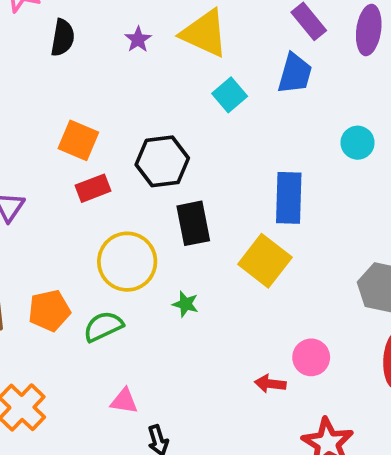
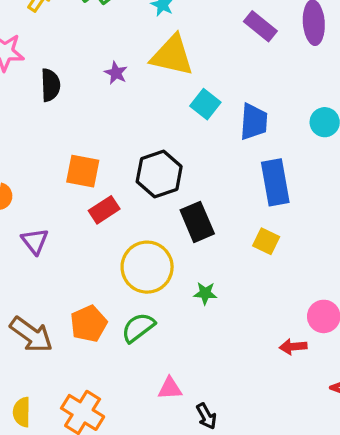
blue trapezoid: (295, 74) -> (254, 122), moved
yellow square: (265, 261) -> (266, 241), size x0.6

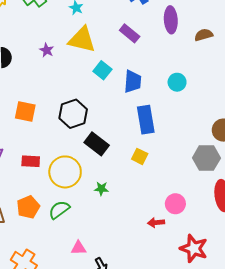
purple rectangle: (260, 26) -> (130, 33), moved
red rectangle: (104, 210) -> (31, 161), moved, turned 36
black rectangle: (197, 222) -> (97, 144), turned -30

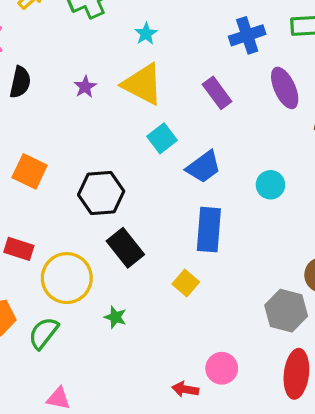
purple ellipse: (171, 20) -> (285, 88), turned -35
blue trapezoid: (133, 82) -> (203, 167), turned 35
green semicircle: (59, 210) -> (43, 333), turned -30

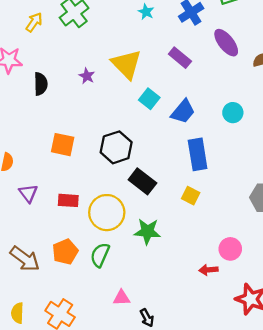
cyan star: (146, 34) -> (146, 12), moved
yellow triangle: (143, 84) -> (126, 64), turned 32
green star: (115, 317) -> (147, 231), size x1.6

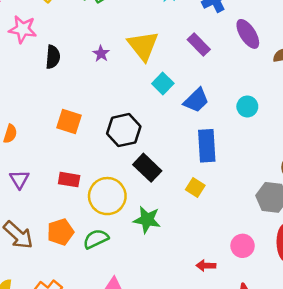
purple triangle: (28, 193) -> (19, 179), moved
pink circle: (230, 249) -> (243, 246), moved
green semicircle: (100, 255) -> (96, 239), turned 35

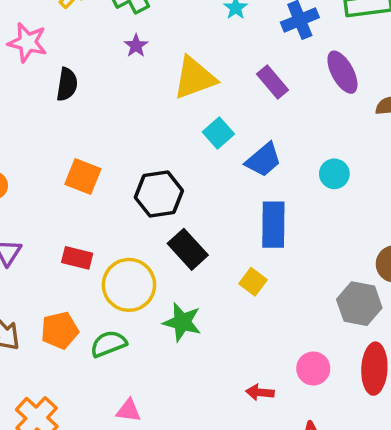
yellow triangle: (143, 46) -> (195, 78), turned 44
purple star: (101, 54) -> (136, 46), moved

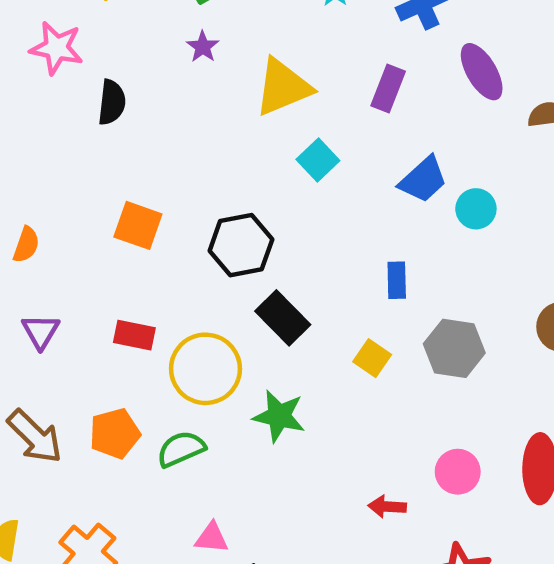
purple rectangle: (273, 82) -> (388, 88), turned 64
blue trapezoid: (263, 160) -> (423, 180), moved
blue rectangle: (273, 225) -> (397, 280), size x0.6
gray hexagon: (359, 304) -> (454, 348), moved

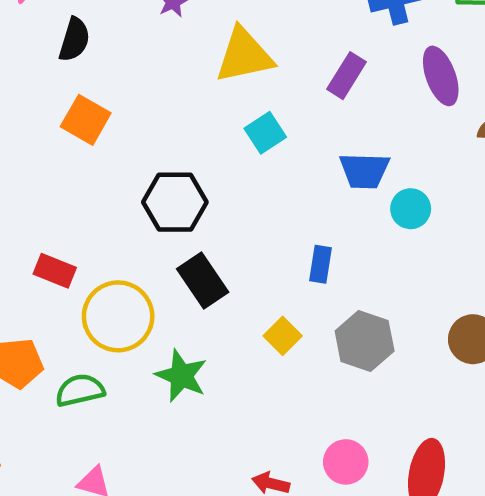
blue trapezoid: (423, 180) -> (364, 171), turned 34
orange square: (138, 225) -> (86, 120), moved

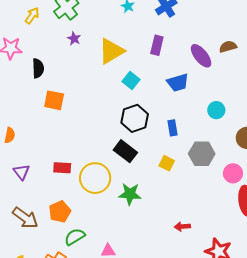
purple ellipse: (441, 76) -> (201, 56), moved
black hexagon: (175, 202) -> (135, 118), moved
cyan circle: (411, 209) -> (216, 110), moved
green semicircle: (80, 390) -> (75, 237), moved
pink circle: (346, 462) -> (233, 173), moved

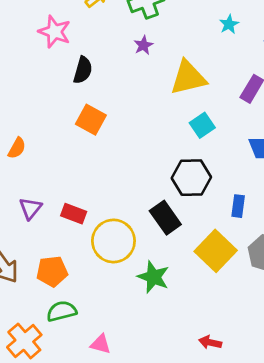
yellow square: (167, 163) -> (216, 251), size x1.8
purple triangle: (21, 172) -> (30, 208), moved

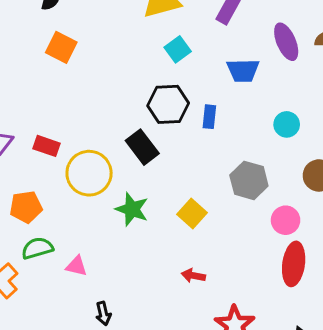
blue rectangle: (238, 206) -> (209, 117), moved
yellow square: (216, 251) -> (192, 213), moved, size x0.7
pink triangle: (101, 344) -> (76, 266), moved

